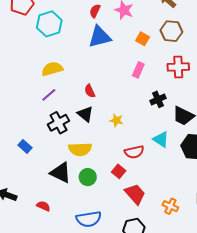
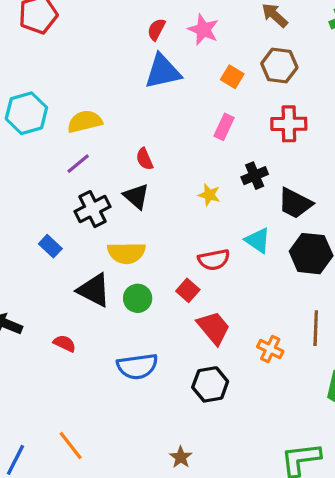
cyan hexagon: (49, 24) -> (26, 113), moved
yellow star: (116, 120) -> (209, 195), moved
blue rectangle: (25, 146) -> (50, 246), moved

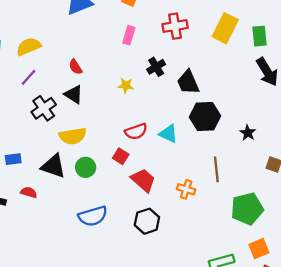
black trapezoid: (295, 203) -> (188, 82), turned 48
cyan triangle: (258, 240) -> (168, 134), moved
blue rectangle: (50, 246) -> (13, 159), moved, turned -42
red semicircle: (65, 343) -> (29, 192), moved

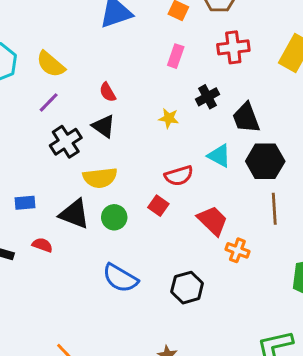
yellow semicircle: (29, 46) -> (51, 64), turned -120
cyan triangle: (168, 134) -> (219, 156), moved
brown line: (216, 169) -> (274, 209), moved
red trapezoid: (143, 180) -> (213, 221), moved
blue semicircle: (93, 216) -> (120, 278), turned 44

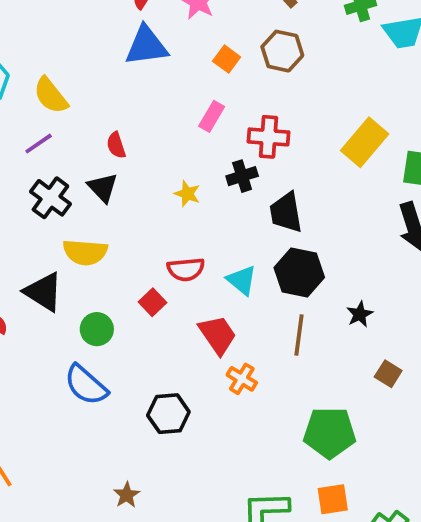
red cross: (233, 47) -> (268, 137), moved
black cross: (66, 142) -> (50, 198), turned -32
cyan triangle: (219, 156) -> (242, 280), moved
green circle: (114, 217) -> (97, 329), moved

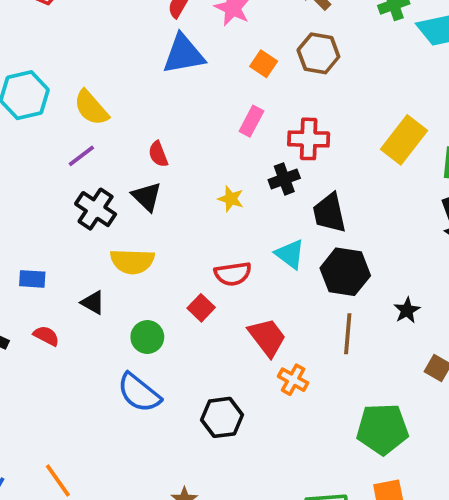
cyan triangle: (242, 280) -> (290, 254), moved
black triangle: (43, 292) -> (93, 303), size x0.6

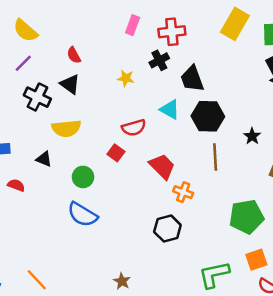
black hexagon: (222, 417) -> (167, 229), moved

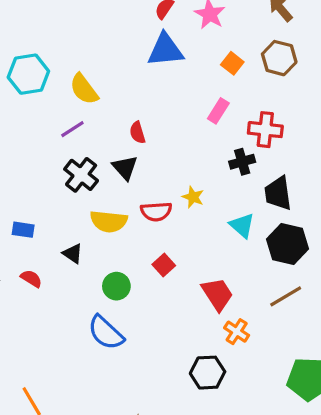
yellow star: (126, 78) -> (193, 197), moved
red semicircle: (134, 128) -> (156, 211), moved
brown line: (215, 157) -> (286, 296), turned 50

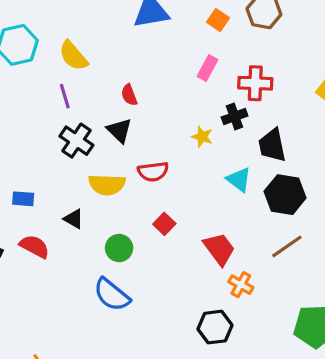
purple line: (72, 129) -> (65, 96), turned -70
yellow star: (193, 197) -> (202, 137), moved
red semicircle: (31, 279) -> (34, 246), size x1.4

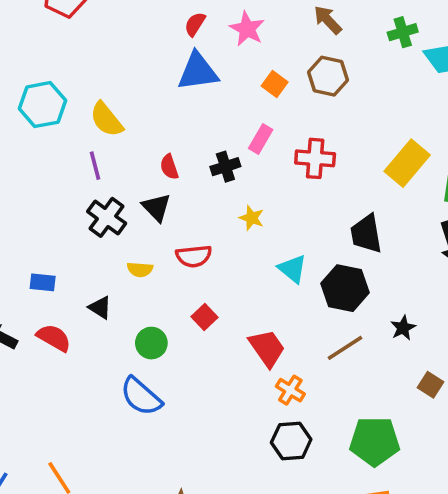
black cross: (235, 117) -> (225, 167), moved
black trapezoid: (272, 145) -> (366, 234), moved
yellow semicircle: (107, 185) -> (140, 269), size x0.6
black hexagon: (215, 327) -> (291, 441), moved

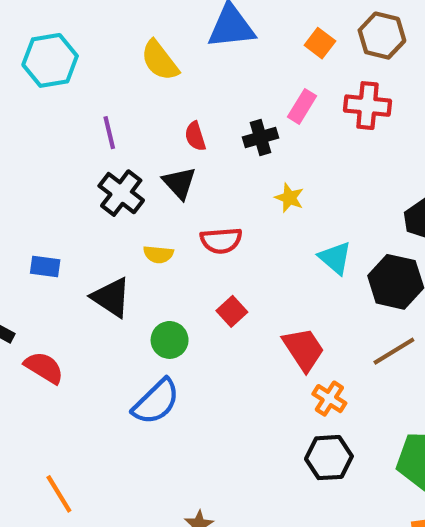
yellow semicircle: (106, 119) -> (160, 60), moved
red cross: (315, 158) -> (368, 106), moved
black triangle: (100, 308) -> (111, 297), size x1.5
red semicircle: (54, 338) -> (44, 368), moved
blue semicircle: (141, 396) -> (156, 402), turned -87

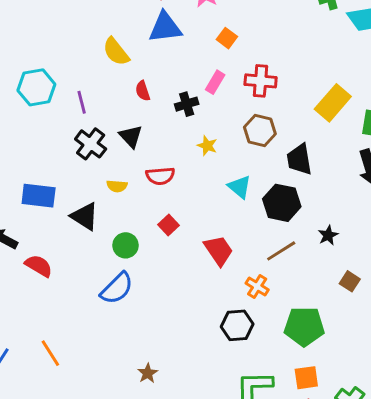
brown hexagon: (382, 36) -> (260, 131), moved
cyan hexagon: (50, 60) -> (36, 87), moved
red semicircle: (195, 136) -> (143, 91), moved
blue rectangle: (45, 267) -> (39, 196), size x1.6
orange cross: (329, 399) -> (257, 287), moved

